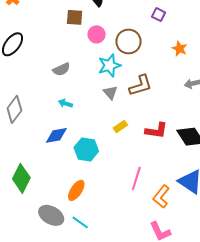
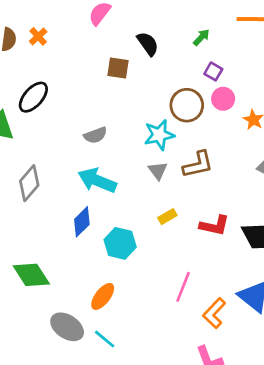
purple square: (159, 15) -> (213, 71), moved
pink circle: (97, 34) -> (223, 99), moved
cyan arrow: (65, 103) -> (97, 180), size x2.0
blue diamond: (56, 135) -> (82, 222), turned -40
green diamond: (21, 178) -> (31, 275), turned -64

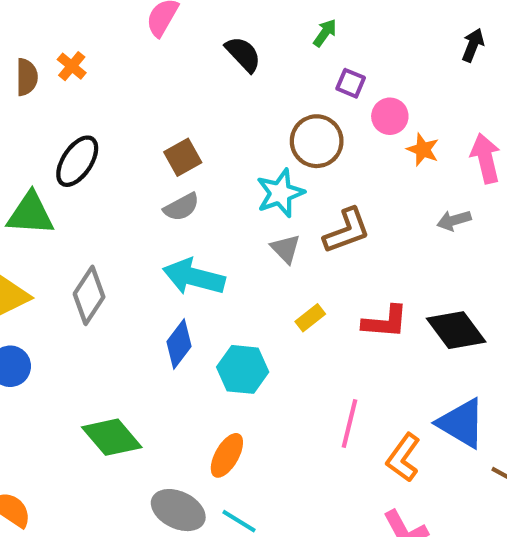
brown square: (118, 68) -> (183, 157), moved, turned -30
pink circle: (223, 99) -> (390, 116), moved

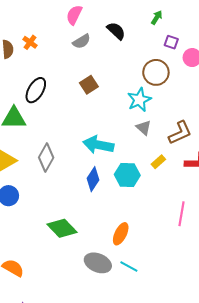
gray semicircle: (181, 207) -> (82, 41), moved
brown L-shape: (347, 231) -> (180, 133), moved
cyan hexagon: (243, 369) -> (127, 175), moved

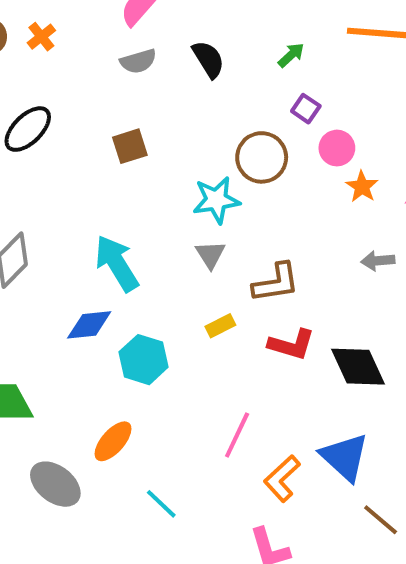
cyan arrow: (98, 145) -> (117, 263), turned 32
cyan hexagon: (127, 175) -> (144, 360), moved
blue diamond: (93, 179) -> (89, 325), turned 35
cyan line: (129, 267) -> (161, 504), moved

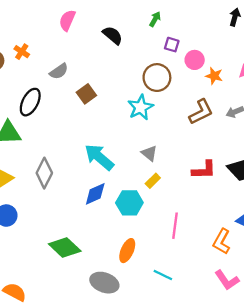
gray semicircle: (138, 61) -> (59, 71), moved
gray triangle: (210, 255) -> (149, 153), moved
brown L-shape: (276, 283) -> (201, 112), moved
yellow rectangle: (220, 326) -> (153, 181), moved
pink line: (237, 435) -> (175, 226), moved

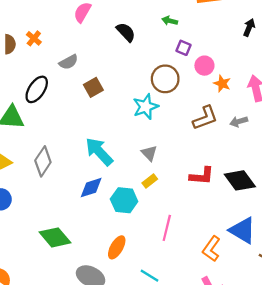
green arrow: (155, 19) -> (170, 21), turned -112

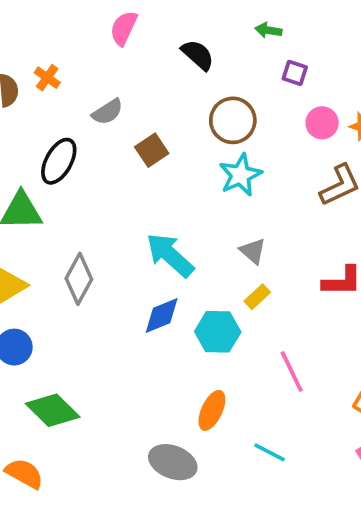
pink circle: (204, 66) -> (322, 123), moved
brown circle: (165, 79) -> (233, 120), moved
pink line: (167, 228) -> (292, 372), turned -35
green diamond: (55, 237) -> (53, 410), moved

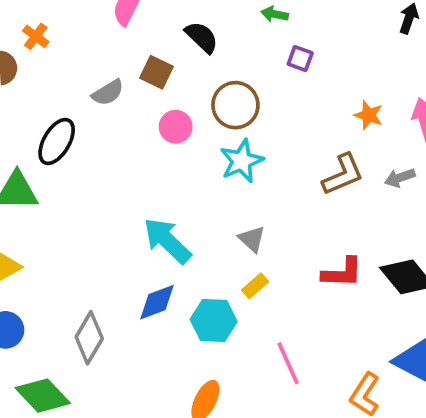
orange cross: (47, 78) -> (36, 36), moved
pink circle: (322, 123) -> (176, 127), moved
brown square: (152, 150) -> (157, 72), moved, turned -32
gray diamond: (79, 279) -> (89, 338), moved

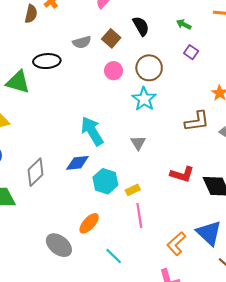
black ellipse: (57, 141) -> (47, 61), turned 40
cyan star: (242, 161) -> (144, 99), turned -30
yellow rectangle: (255, 286) -> (133, 190), moved

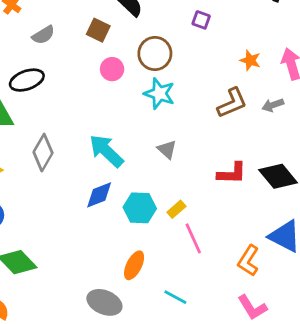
gray semicircle: (82, 42) -> (43, 35), moved
gray diamond: (35, 172) -> (43, 153), moved

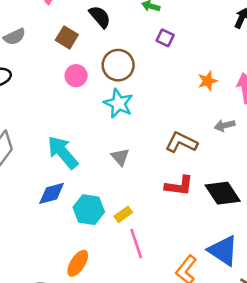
orange star: (250, 60) -> (208, 81), turned 30
brown L-shape: (232, 103) -> (181, 142), moved, turned -136

